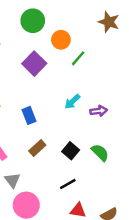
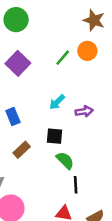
orange circle: (61, 40) -> (87, 51), moved
black square: (71, 151) -> (55, 136), moved, turned -35
green semicircle: (100, 153) -> (65, 160), moved
black line: (68, 184) -> (76, 185), moved, turned -63

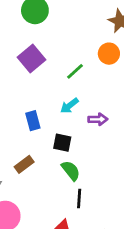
green line: (63, 58) -> (75, 71), moved
blue rectangle: (13, 116) -> (33, 121), moved
brown rectangle: (22, 150) -> (24, 164), moved

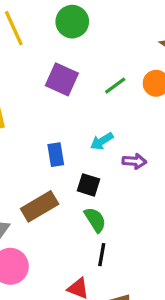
purple square: (31, 58) -> (62, 79), turned -32
green line: (75, 71) -> (115, 86), moved
brown rectangle: (24, 164) -> (40, 206), size x1.5

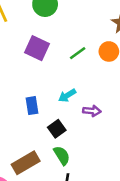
black square: (88, 185) -> (57, 129), turned 36
brown rectangle: (40, 206) -> (26, 163), moved

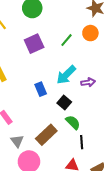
purple square: (37, 48) -> (34, 44), turned -36
cyan arrow: (67, 95) -> (66, 75), size x1.5

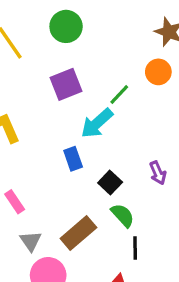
green line: (66, 40) -> (119, 95), moved
cyan arrow: (66, 75) -> (97, 123), moved
purple arrow: (88, 82) -> (158, 173), moved, turned 72

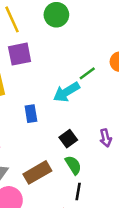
purple square: (66, 84) -> (20, 54), moved
blue rectangle: (73, 159) -> (31, 114), moved

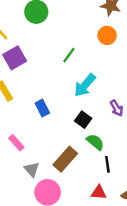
green line: (87, 73) -> (69, 55), moved
cyan arrow: (66, 92) -> (85, 85), moved

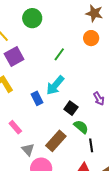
cyan arrow: (85, 85) -> (55, 85), moved

